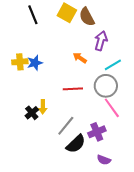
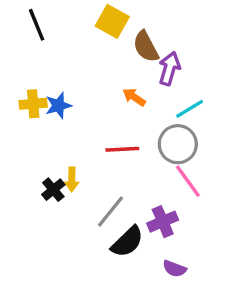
black line: (33, 15) -> (37, 25), moved
brown semicircle: (87, 17) -> (146, 47), moved

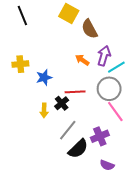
purple arrow: (169, 68) -> (104, 56), moved
blue star: (58, 105) -> (44, 77), moved
black cross: (53, 190) -> (62, 103), moved

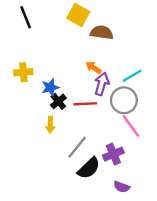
brown semicircle: (89, 29) -> (102, 32), turned 126
purple arrow: (104, 56) -> (102, 84), moved
black cross: (62, 103) -> (58, 101), moved

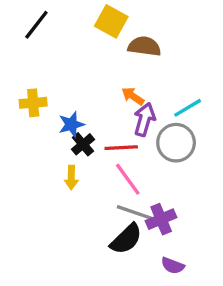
black line: (26, 17) -> (36, 25), turned 60
pink line: (131, 126) -> (128, 179), moved
gray line: (77, 147) -> (134, 212), moved, turned 70

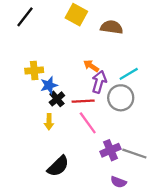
brown semicircle: (144, 46) -> (112, 27), moved
yellow cross: (33, 103) -> (34, 70), moved
gray line: (134, 212) -> (134, 154), moved
black semicircle: (126, 239) -> (58, 166), moved

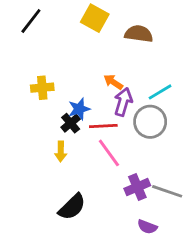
blue star: (49, 85) -> (79, 109), moved

